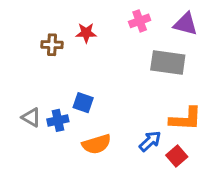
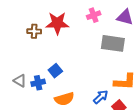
red star: (86, 33) -> (57, 23), size x1.6
blue square: (83, 103) -> (55, 71), turned 32

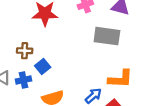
brown cross: (34, 31) -> (25, 51), moved

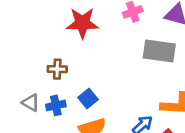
blue square: (43, 66) -> (88, 98), moved

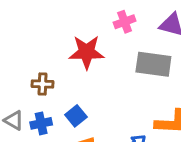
red star: (82, 23) -> (87, 52), moved

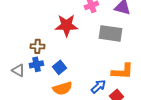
blue cross: (41, 123) -> (36, 64), moved

